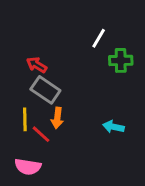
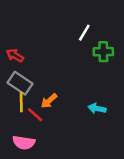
red arrow: (37, 65) -> (15, 55), moved
gray rectangle: (45, 90) -> (20, 83), moved
orange arrow: (57, 118) -> (49, 101), turned 42

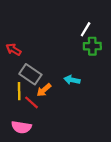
white line: (84, 33) -> (86, 29), moved
gray rectangle: (20, 83) -> (30, 74), moved
cyan arrow: (97, 108) -> (72, 80), moved

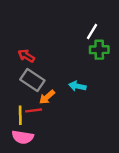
red arrow: (14, 50) -> (26, 56), moved
yellow line: (19, 91) -> (20, 115), moved
red line: (32, 102) -> (34, 110), turned -49

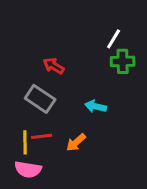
red arrow: (26, 56) -> (54, 66), moved
orange arrow: (47, 97) -> (76, 142), moved

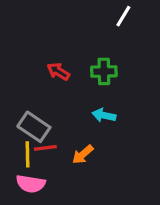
white line: (114, 39) -> (123, 16), moved
green cross: (123, 61) -> (104, 71), moved
gray rectangle: (40, 99) -> (34, 127), moved

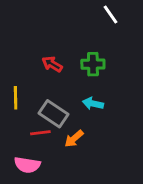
white line: (123, 16) -> (110, 15), turned -66
gray rectangle: (34, 127) -> (54, 114), moved
yellow line: (27, 154) -> (16, 98), moved

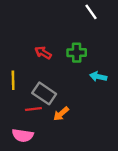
cyan arrow: (93, 104) -> (98, 77), moved

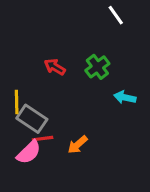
green cross: (77, 53) -> (97, 67), turned -36
gray rectangle: (44, 93) -> (32, 119), moved
pink semicircle: (23, 135) -> (29, 152), moved, turned -54

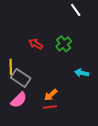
cyan arrow: (125, 97) -> (82, 73), moved
red line: (43, 139) -> (50, 107), moved

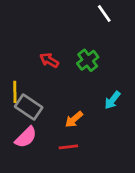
cyan arrow: (82, 73) -> (112, 100), turned -64
orange arrow: (51, 95) -> (74, 119), moved

